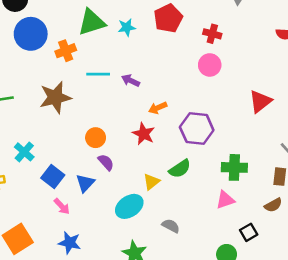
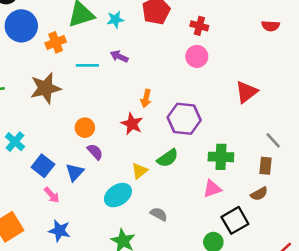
purple arrow: (131, 81) -> (119, 56), moved
orange arrow: (158, 108) -> (146, 98), turned -54
black square: (249, 232) -> (235, 220), size x1.5

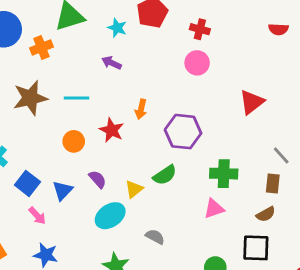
cyan star: (115, 20) -> (117, 28), moved, turned 30
cyan line: (87, 65) -> (77, 98), moved
red star: (132, 124) -> (112, 130), moved
purple semicircle: (95, 152) -> (98, 179), moved
black square: (235, 220) -> (256, 248), moved, turned 32

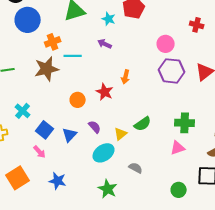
red cross: (200, 29) -> (197, 25), moved
orange cross: (41, 47) -> (53, 42), moved
cyan line: (77, 98) -> (73, 56), moved
purple hexagon: (183, 132) -> (172, 71), moved
pink arrow: (37, 216) -> (40, 152), moved

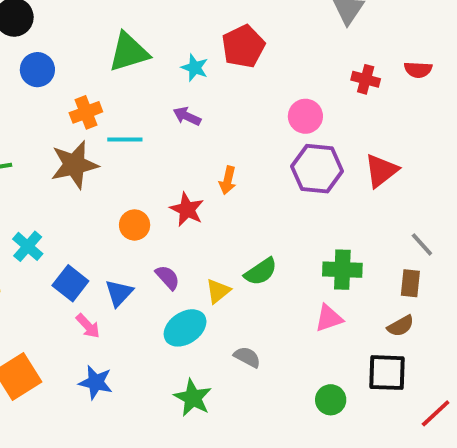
blue circle: (28, 20) -> (37, 70), size x0.7
pink arrow: (40, 152) -> (88, 326), moved

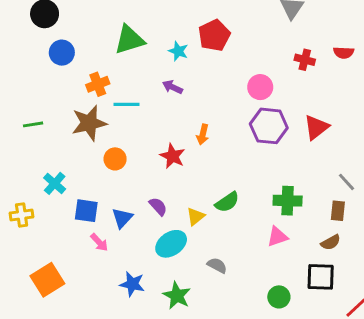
orange circle: (135, 225) -> (115, 159), moved
blue square: (70, 283) -> (86, 211), turned -30
blue star: (96, 382) -> (132, 284), moved

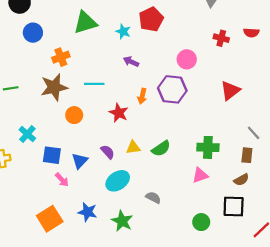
purple arrow: (173, 87) -> (131, 62), moved
cyan line: (127, 104) -> (94, 84), moved
purple hexagon: (269, 126) -> (172, 89), moved
yellow triangle: (196, 216) -> (133, 147), moved, turned 32
orange square: (47, 280) -> (50, 219), moved

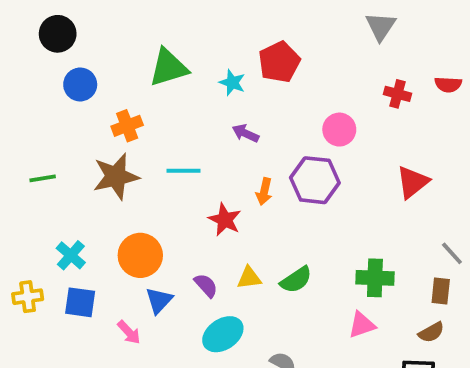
orange circle: (74, 115) -> (140, 255), moved, size x1.5
blue square: (52, 155) -> (80, 302), moved

